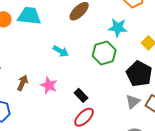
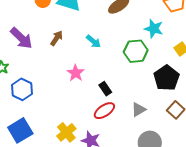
brown arrow: (23, 83) -> (57, 38), moved
gray triangle: (133, 102) -> (139, 110), moved

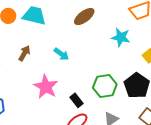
green hexagon: (136, 51) -> (105, 86), moved
pink star: (76, 73) -> (46, 87), size x1.4

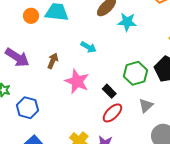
cyan star: (121, 37) -> (127, 22), moved
brown arrow: (24, 53) -> (53, 61), moved

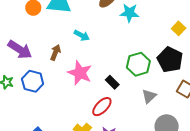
cyan arrow: (89, 47) -> (82, 35), moved
blue hexagon: (27, 108) -> (33, 81), moved
red ellipse: (112, 113) -> (102, 107), moved

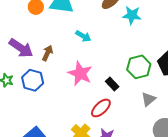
brown arrow: (55, 52) -> (47, 53), moved

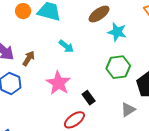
green hexagon: (139, 67) -> (118, 67), moved
gray triangle: (148, 99) -> (128, 110), moved

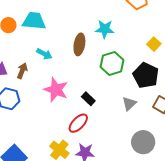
brown ellipse: (99, 14) -> (79, 44), moved, turned -35
cyan arrow: (66, 46) -> (44, 54), moved

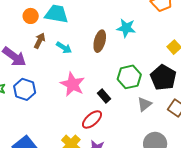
green hexagon: (112, 63) -> (129, 77), moved
brown arrow: (22, 71) -> (40, 41), moved

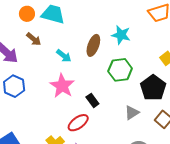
brown arrow: (40, 41) -> (34, 39), turned 98
cyan arrow: (64, 48) -> (64, 56), moved
green hexagon: (129, 77) -> (120, 70), moved

